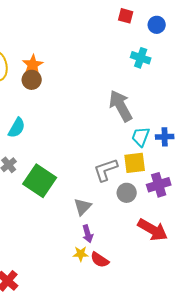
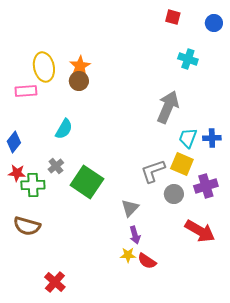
blue circle: (157, 25) -> (214, 23), moved
gray arrow: (121, 106) -> (168, 107), turned 52
yellow square: (135, 163) -> (182, 164), turned 30

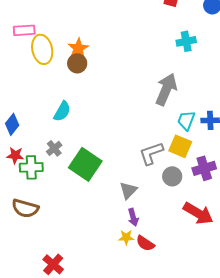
cyan cross: (188, 59) -> (186, 41), turned -30
pink rectangle: (26, 91) -> (24, 30), moved

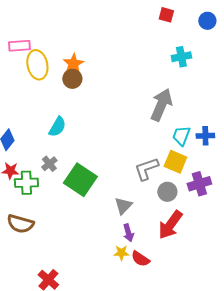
red arrow: (198, 213) -> (170, 225), moved, turned 96

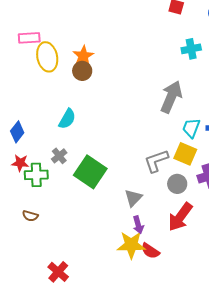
brown semicircle: (20, 224) -> (30, 216), size x0.6
yellow star: (121, 253) -> (131, 245), size x1.8

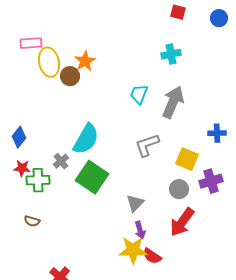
cyan cross: (191, 49) -> (171, 54), moved
brown circle: (82, 71) -> (70, 76), moved
cyan semicircle: (67, 119) -> (86, 139), moved, size x1.5
cyan trapezoid: (191, 128) -> (139, 94), moved
gray L-shape: (156, 161) -> (147, 145), moved

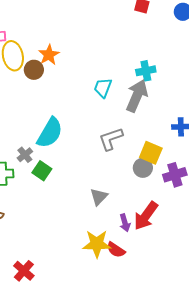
cyan cross: (171, 54) -> (146, 71), moved
green square: (92, 177) -> (42, 171), moved, size x0.6
gray circle: (179, 189) -> (143, 168), moved
purple arrow: (140, 230) -> (125, 223), moved

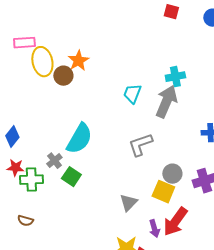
yellow square: (151, 153) -> (163, 192), moved

